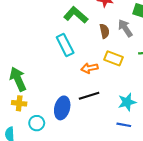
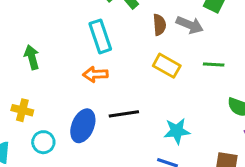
gray arrow: (125, 28) -> (190, 25), turned 138
orange arrow: (89, 68) -> (95, 74), moved
green arrow: (18, 79) -> (32, 57), moved, size x0.7

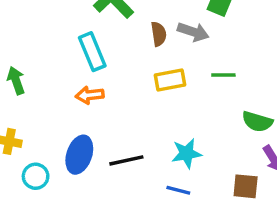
yellow rectangle: (167, 66) -> (170, 80), turned -36
black line: (124, 114) -> (126, 160), moved

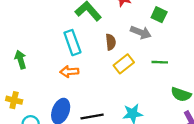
brown semicircle: (159, 34) -> (111, 42), moved
yellow rectangle: (170, 80) -> (124, 64), turned -30

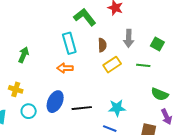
green square: (159, 15) -> (157, 44), moved
gray arrow: (141, 32) -> (129, 38), turned 66
green arrow: (20, 60) -> (24, 55), turned 35

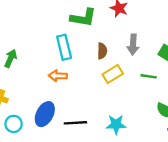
green L-shape: (85, 17) -> (83, 18), turned 135

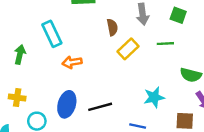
cyan rectangle: (64, 47) -> (52, 34), moved
cyan star: (116, 124) -> (154, 97), moved

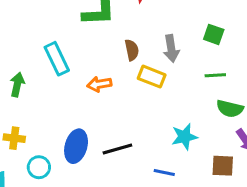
gray arrow: (143, 14) -> (171, 48), moved
green line: (165, 44) -> (215, 75), moved
yellow rectangle: (128, 49) -> (152, 77), turned 65
orange arrow: (72, 62) -> (99, 84), moved

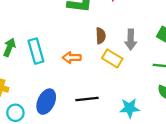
cyan rectangle: (57, 59) -> (36, 51), moved
black line: (117, 149) -> (87, 99), moved

